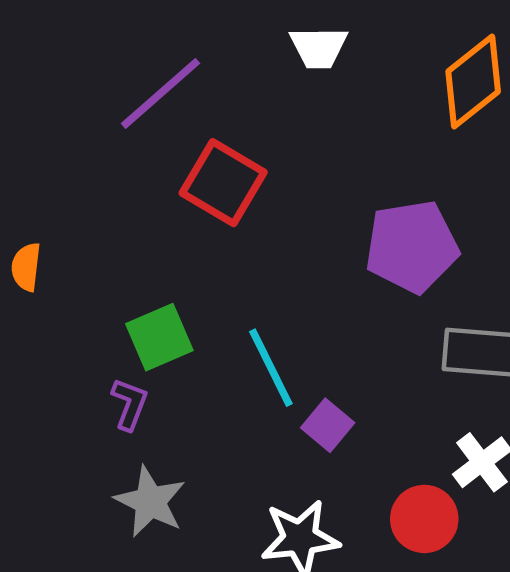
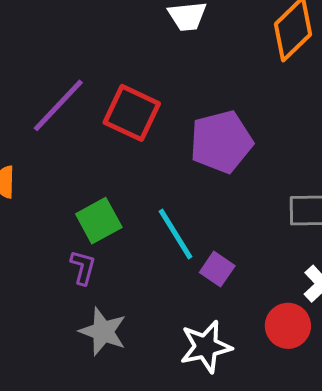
purple line: (161, 93) -> (58, 105), moved
purple pentagon: (412, 246) -> (221, 142), moved

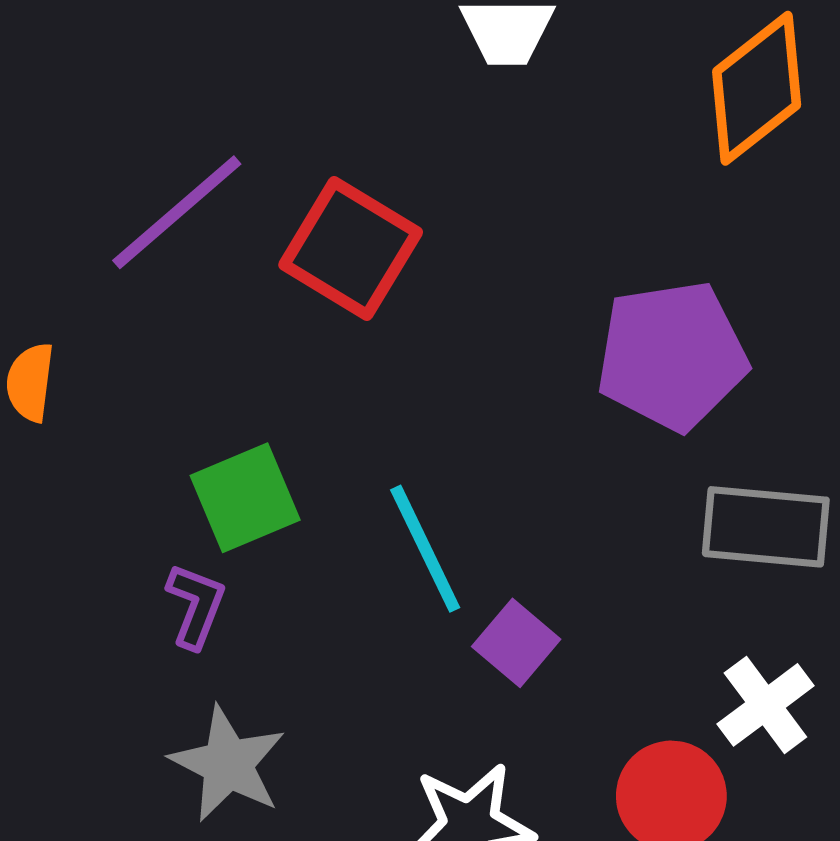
purple pentagon: (221, 142) -> (672, 356), moved

